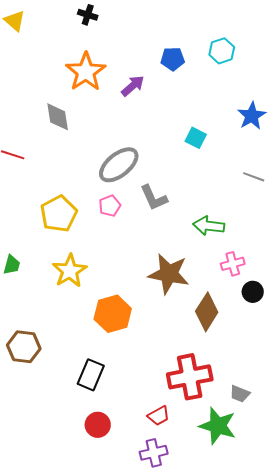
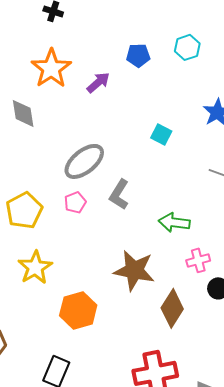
gray L-shape: (154, 198) -> (119, 194), turned 56

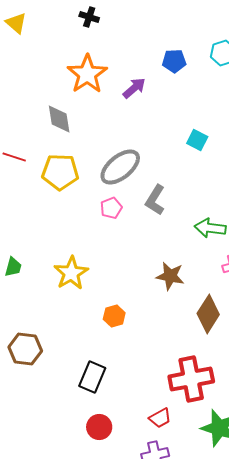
yellow pentagon: (24, 210) -> (60, 172), moved, turned 30
brown star: (134, 270) -> (170, 276), size x0.7
orange hexagon: (78, 310) -> (114, 316), size x0.6

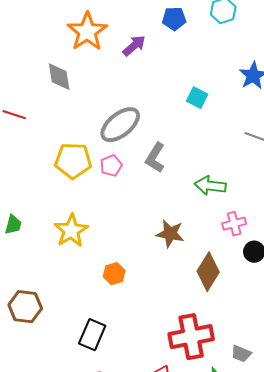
yellow pentagon: (60, 172) -> (73, 161), moved

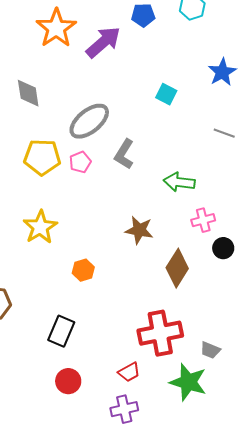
purple arrow: (134, 46) -> (103, 42), size x1.5
gray diamond: (59, 77) -> (28, 93), moved

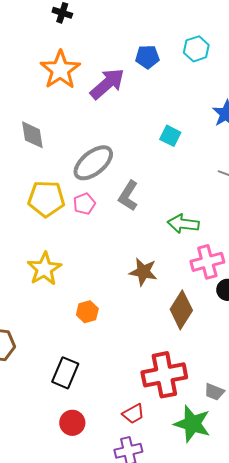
pink cross: (203, 220) -> (207, 262), size x1.4

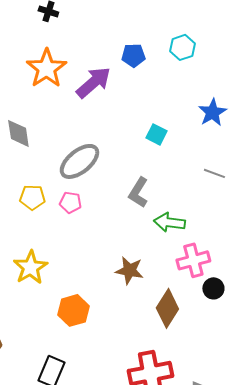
gray L-shape: (128, 196) -> (138, 192), moved
yellow pentagon: (46, 199) -> (32, 197), size x0.7
pink pentagon: (84, 204) -> (70, 202), turned 30
orange hexagon: (87, 312) -> (73, 310), size x1.4

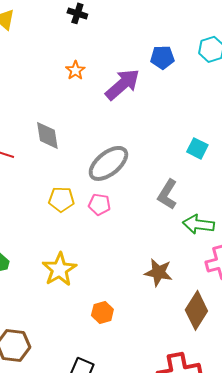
orange star: (46, 68) -> (75, 70), size x0.5
cyan square: (156, 134) -> (197, 148), moved
orange hexagon: (73, 310) -> (102, 312), size x0.7

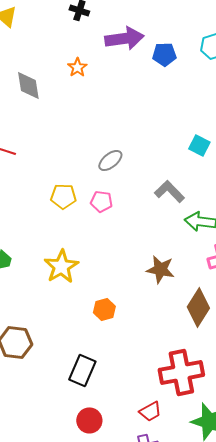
purple arrow: (122, 84) -> (124, 38), moved, turned 33
gray diamond: (47, 135) -> (28, 85), moved
gray ellipse: (108, 163) -> (110, 160), size x0.6
gray L-shape: (167, 194) -> (169, 191), turned 104

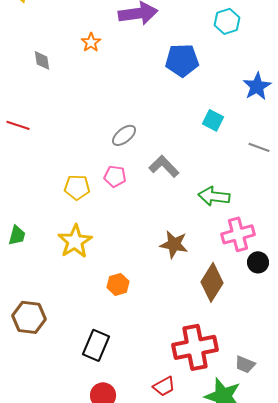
blue pentagon: (164, 54) -> (182, 60), moved, size x1.4
gray diamond: (28, 85) -> (42, 60), size x0.7
gray L-shape: (169, 191) -> (164, 166), moved
yellow pentagon: (63, 196) -> (77, 187), moved

